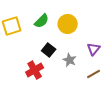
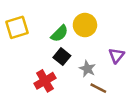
green semicircle: (42, 21) -> (59, 34), moved
brown line: (94, 74) -> (98, 88), moved, turned 56

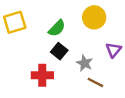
yellow circle: (85, 25) -> (94, 17), moved
red cross: (45, 81) -> (42, 75), turned 30

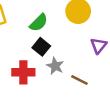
gray star: (85, 63) -> (55, 66), moved

